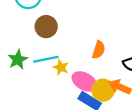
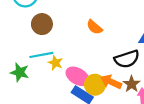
orange semicircle: (99, 50) -> (94, 27), moved, turned 112
green star: (18, 60) -> (20, 72), moved, turned -30

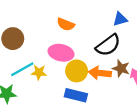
pink ellipse: (78, 76) -> (61, 53), moved
yellow circle: (95, 85) -> (77, 71), moved

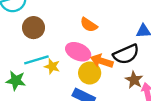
orange arrow: (100, 73) -> (102, 61), moved

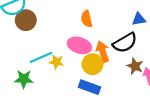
orange semicircle: (89, 25) -> (87, 19), turned 49
brown circle: (34, 28) -> (26, 20), moved
orange arrow: (102, 61) -> (103, 52), turned 60

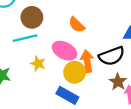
orange semicircle: (87, 19) -> (77, 25), turned -42
brown circle: (26, 20) -> (32, 17), moved
cyan line: (41, 57) -> (25, 38), moved

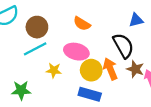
black semicircle: (112, 56) -> (123, 46), turned -85
orange arrow: (87, 61) -> (110, 69), moved

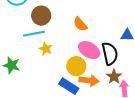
pink ellipse: (76, 52) -> (89, 50), moved
orange arrow: (110, 69) -> (89, 80), moved, turned 102
yellow star: (54, 70) -> (46, 49), moved

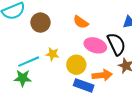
cyan line: (34, 34) -> (29, 62), moved
yellow circle: (76, 66) -> (76, 65), moved

